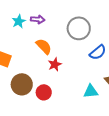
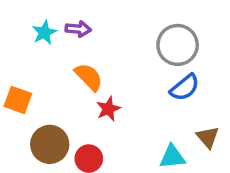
gray circle: (79, 28) -> (178, 45), moved

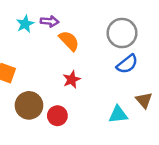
orange semicircle: (89, 77) -> (69, 41), moved

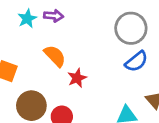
orange semicircle: (69, 41) -> (55, 56), moved

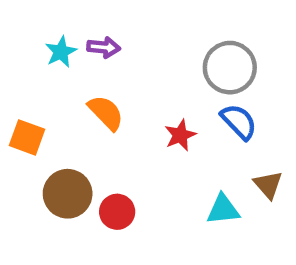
blue semicircle: (136, 61) -> (239, 122), turned -95
red star: (77, 78) -> (180, 135), moved

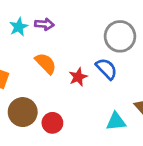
blue semicircle: (239, 122) -> (106, 69), moved
red star: (180, 135) -> (78, 77), moved

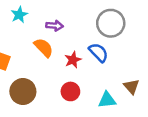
purple arrow: (44, 24) -> (55, 26), moved
red circle: (52, 123) -> (70, 91), moved

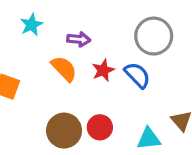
red star: (73, 60) -> (103, 70), moved
brown circle: (23, 91) -> (64, 131), moved

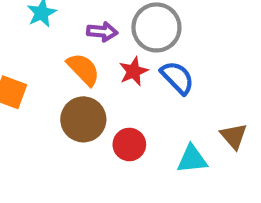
gray circle: (154, 36) -> (156, 27), moved
brown circle: (64, 131) -> (83, 119), moved

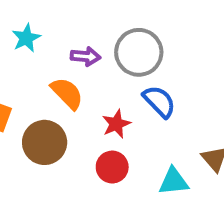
red star: (133, 71) -> (116, 124), moved
brown circle: (83, 119) -> (45, 142), moved

